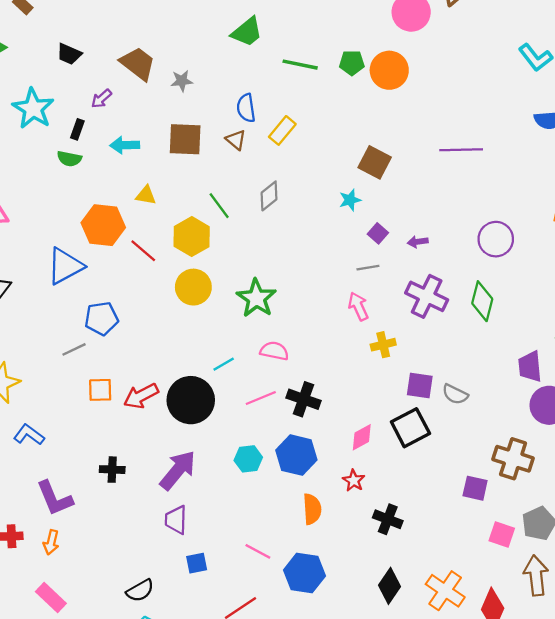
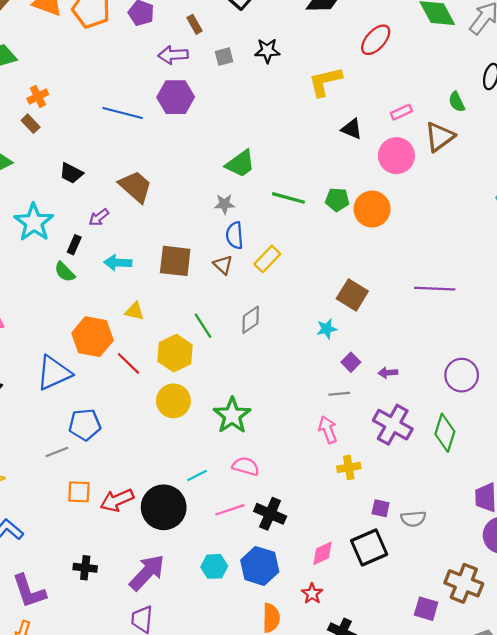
gray star: (182, 81) -> (224, 204), moved
green semicircle: (69, 159) -> (65, 272), turned 30
purple square: (420, 386) -> (381, 508), size x0.7
gray semicircle: (455, 394) -> (413, 519), turned -35

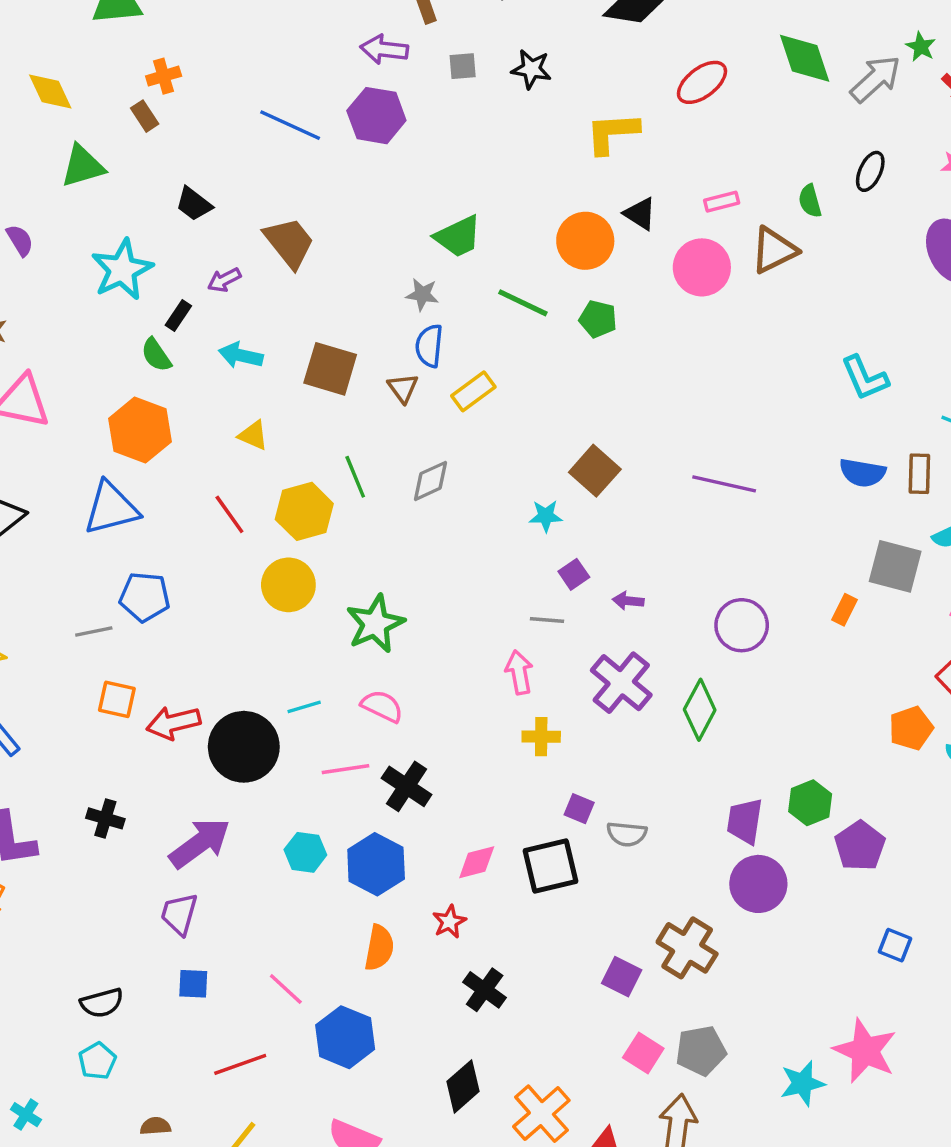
orange circle: (372, 209) -> (585, 241), moved
orange hexagon: (92, 337) -> (140, 430), moved

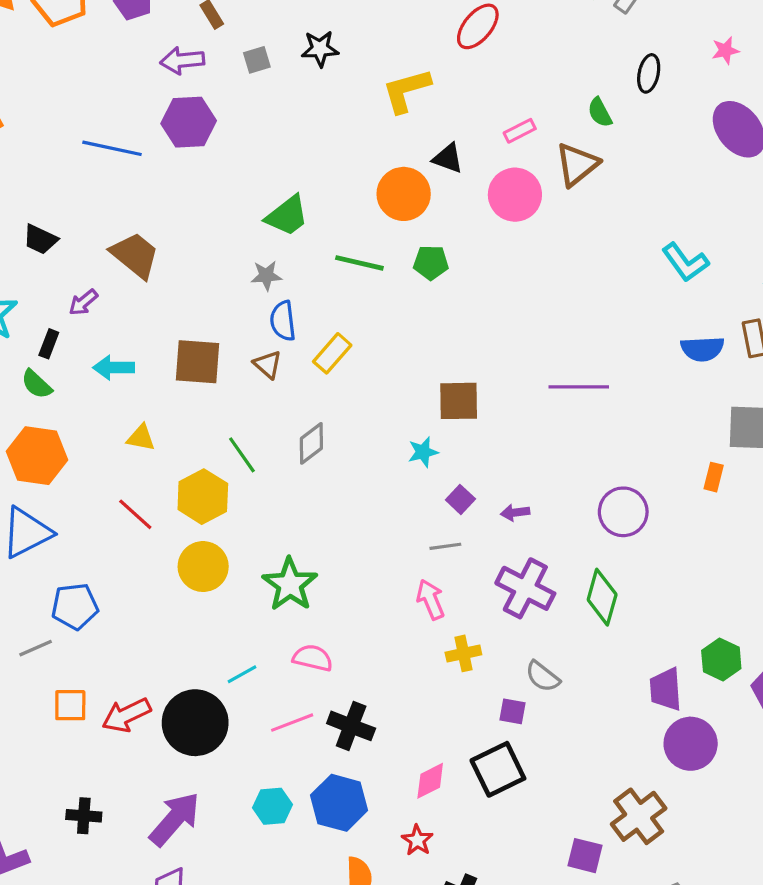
brown square: (595, 471) -> (459, 401), turned -30
gray semicircle: (627, 834) -> (543, 676), moved, turned 45
brown cross: (687, 948) -> (639, 816), turned 34

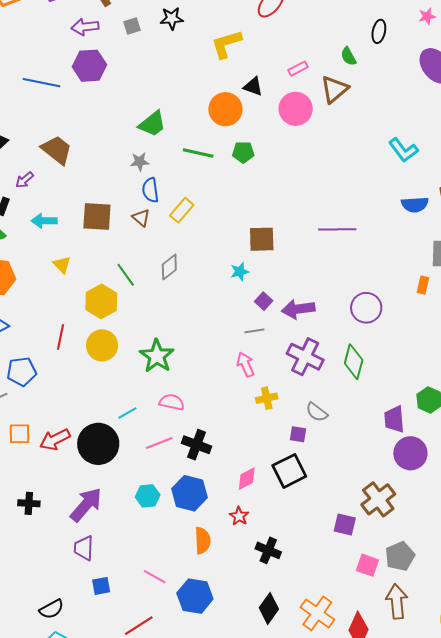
yellow triangle: (141, 438) -> (62, 265), turned 36
purple arrow: (515, 513) -> (298, 309), size x1.8
red line: (135, 514) -> (60, 337), moved, turned 60

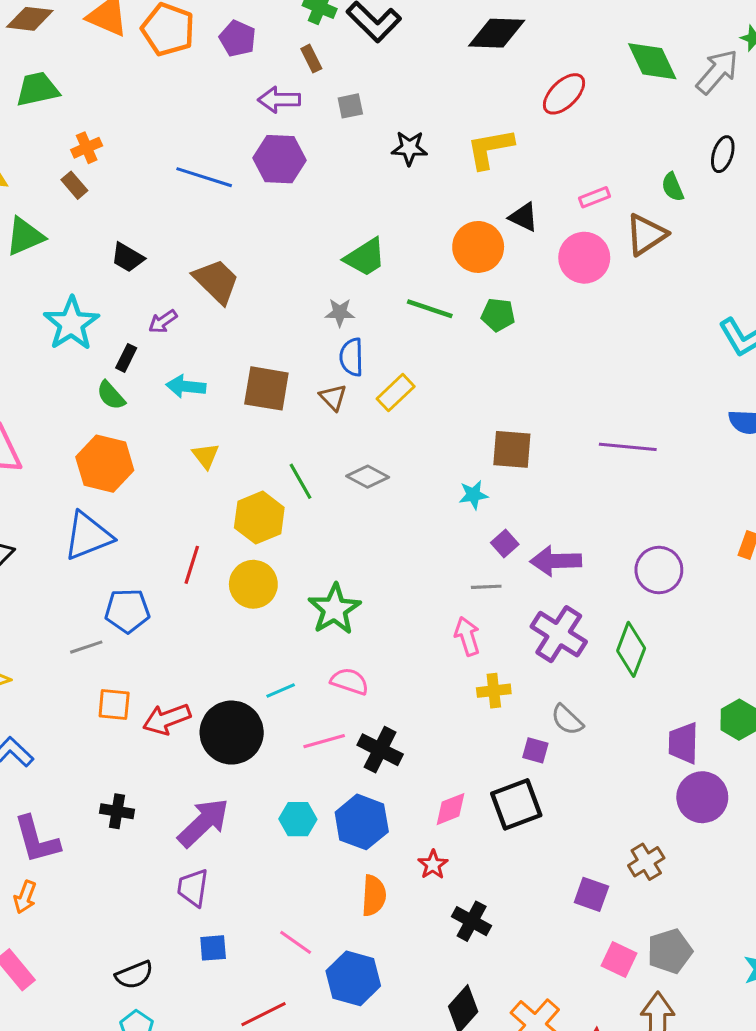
black star: (172, 18) -> (409, 148), moved
gray diamond: (169, 267) -> (368, 477), turned 60
brown cross: (378, 499) -> (646, 862), size x0.7

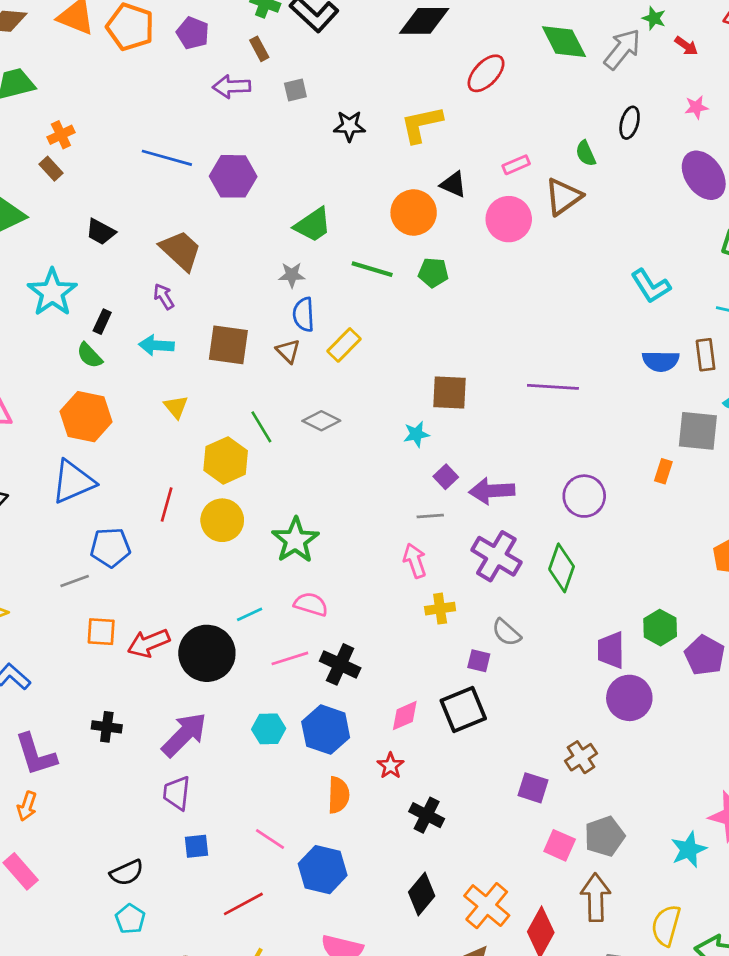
purple hexagon: (279, 159) -> (233, 176), moved
purple arrow: (163, 322) -> (164, 296), moved, turned 95

